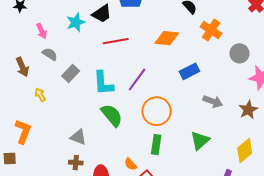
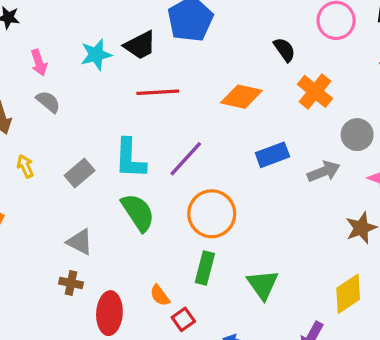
gray rectangle: (71, 73) -> (80, 173), moved
gray arrow: (213, 101) -> (324, 172), moved, turned -48
green triangle: (200, 141) -> (263, 285), moved, turned -30

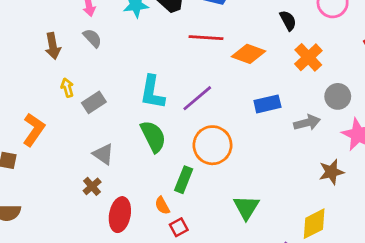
red line: (158, 92) -> (206, 38), moved
gray rectangle: (80, 173) -> (94, 102), moved
green rectangle: (205, 268) -> (184, 180), moved
brown cross: (71, 283) -> (92, 186), turned 30

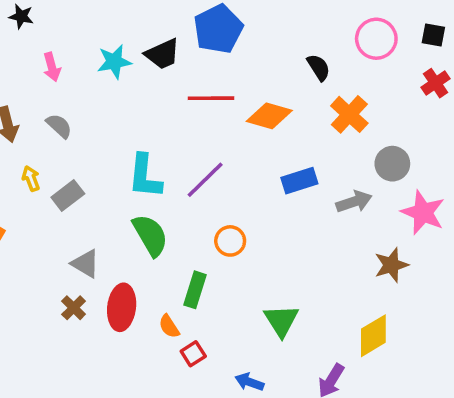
gray semicircle: (92, 38) -> (59, 126), moved
orange circle: (212, 145) -> (230, 241), size x0.6
red ellipse: (120, 215) -> (122, 307), moved

